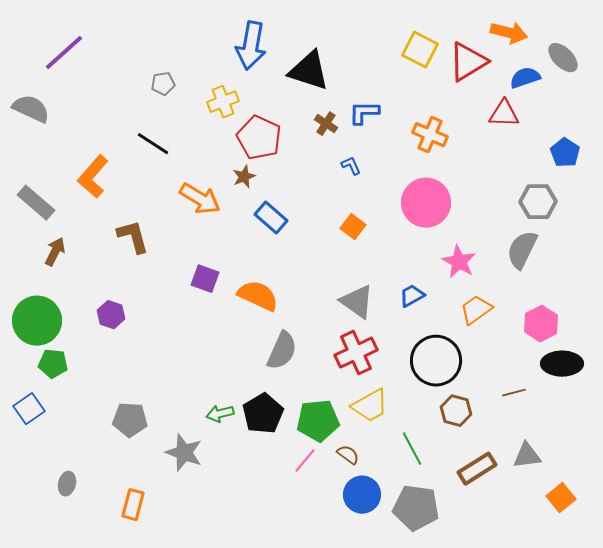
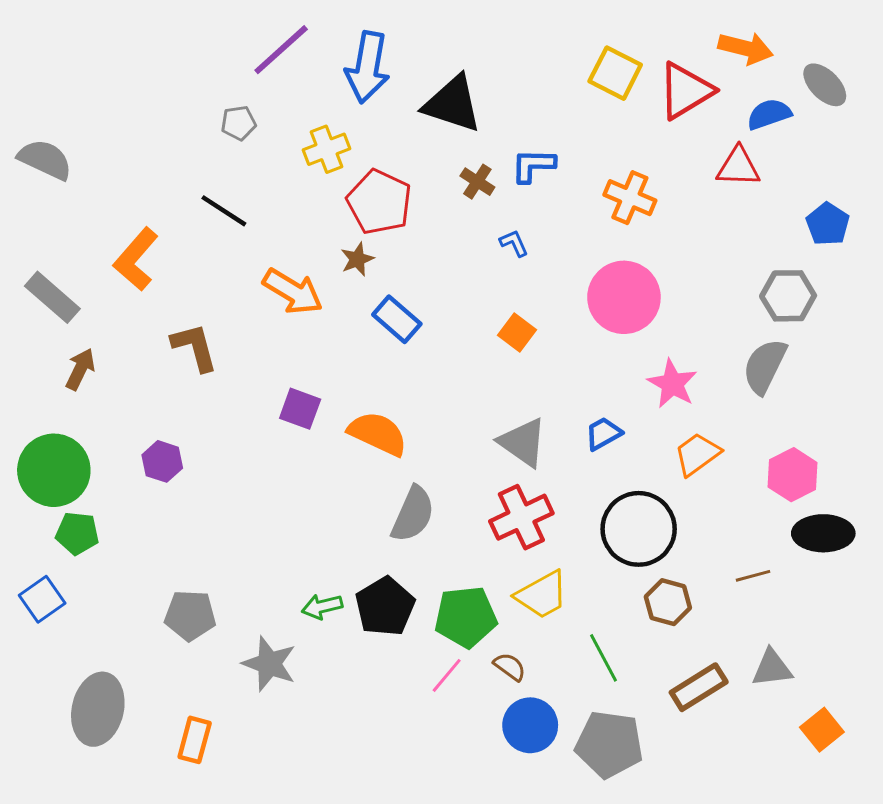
purple line: (64, 53) -> (281, 50), moved
gray ellipse: (67, 484) -> (98, 709), size x2.0

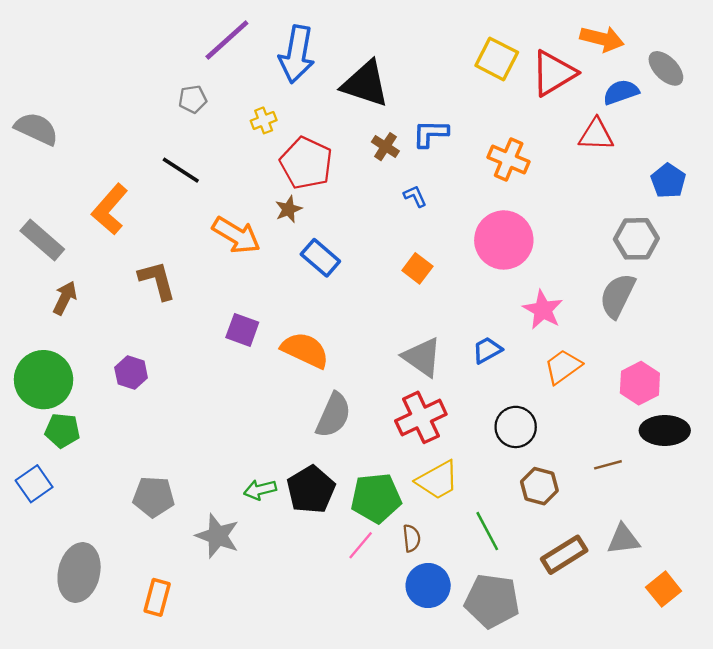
yellow cross: (326, 149) -> (264, 120), size x0.7
black circle: (639, 529) -> (516, 427), size x0.7
brown semicircle: (510, 667) -> (412, 538), turned 48

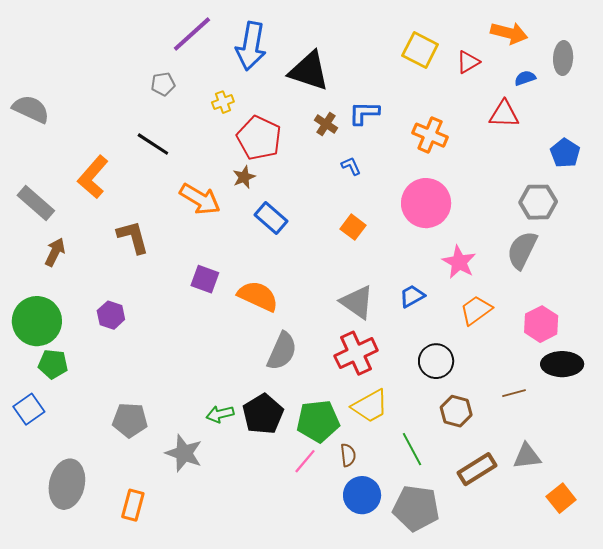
gray ellipse: (666, 68) -> (563, 58), turned 48
red triangle: (554, 73) -> (468, 62), size x0.6
blue semicircle: (621, 92) -> (525, 78), size x0.7

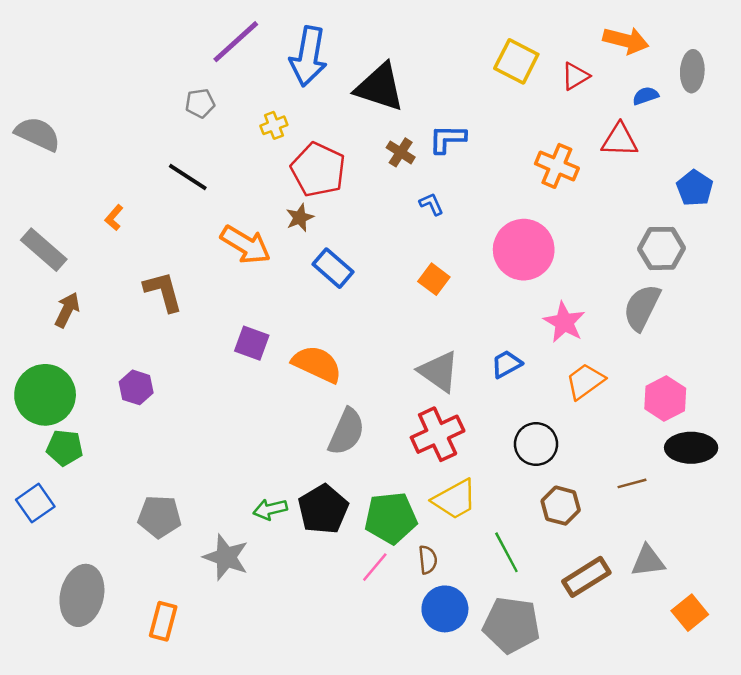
orange cross: (430, 135) -> (557, 166), moved
orange L-shape: (93, 177) -> (114, 218), size x0.5

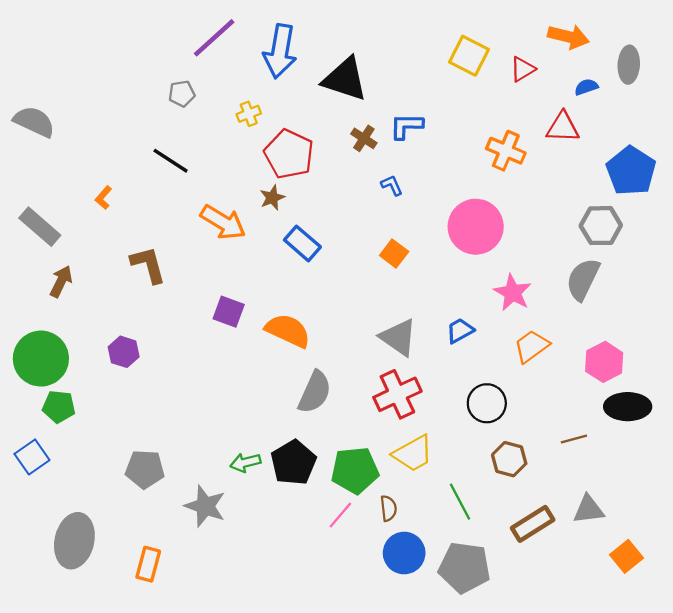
blue pentagon: (695, 188) -> (631, 171), size x1.5

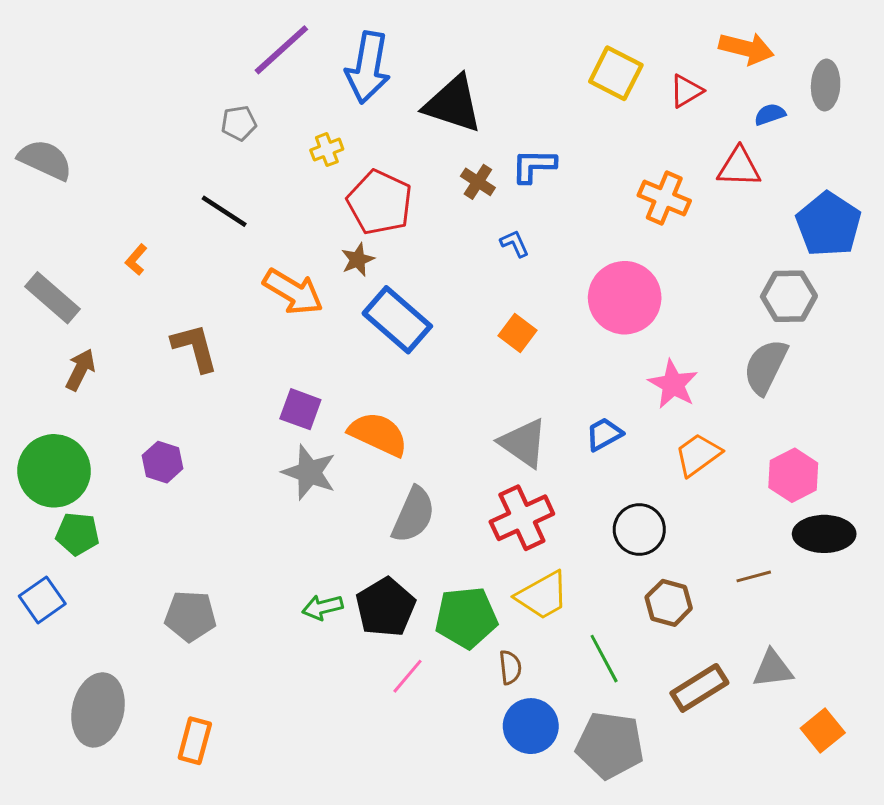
blue rectangle: (302, 243) -> (397, 320), size x1.4
gray star: (205, 506) -> (309, 472), moved
pink line: (340, 515) -> (408, 676), moved

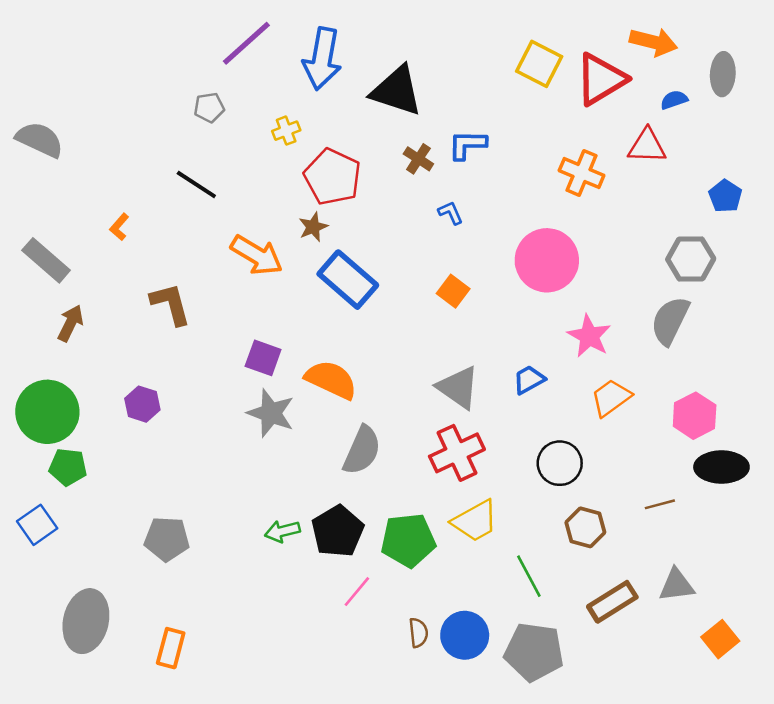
red triangle: (686, 91) -> (601, 79), size x1.8
blue pentagon: (829, 224) -> (725, 196), size x0.6
brown semicircle: (510, 667) -> (418, 633), moved

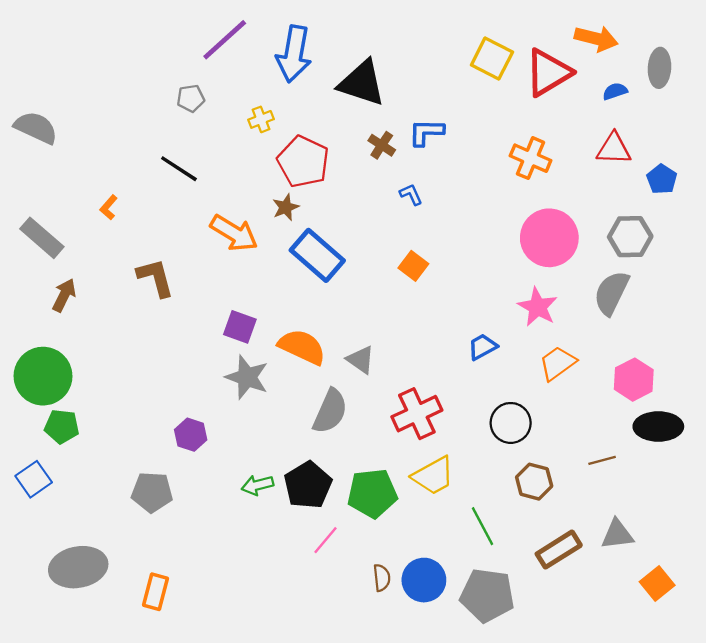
red triangle: (647, 146) -> (614, 149), moved
pink circle: (547, 260) -> (549, 238), moved
gray triangle: (458, 387) -> (361, 360), moved, size x0.7
purple hexagon: (142, 404) -> (191, 435), moved
gray ellipse: (86, 621) -> (78, 567), turned 66

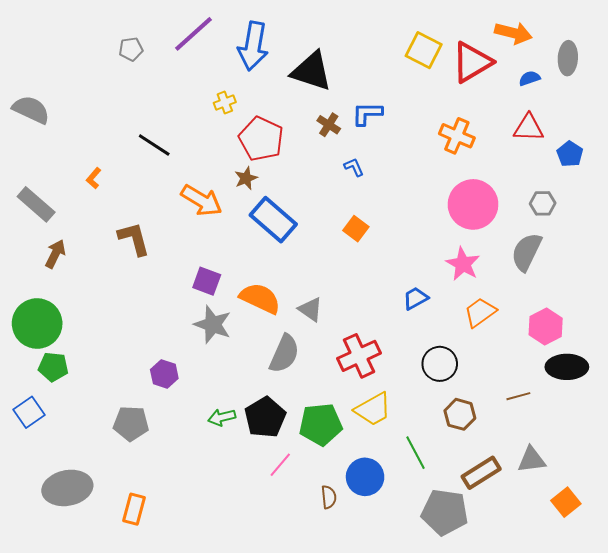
gray pentagon: (191, 98) -> (131, 49), moved
gray hexagon: (630, 237) -> (543, 203), size x0.7
blue circle: (424, 580) -> (365, 477), moved
gray pentagon: (487, 595) -> (445, 512), moved

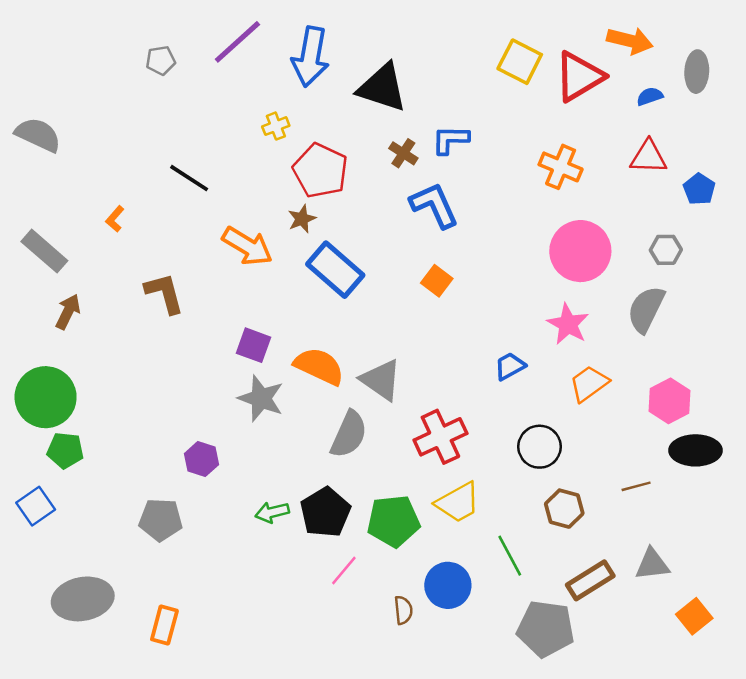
blue L-shape: (354, 167) -> (434, 205), size x2.0
gray triangle: (311, 309) -> (381, 380), size x1.4

